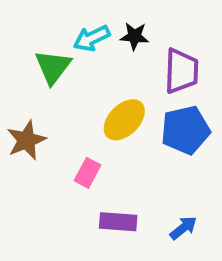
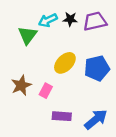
purple trapezoid: (181, 71) -> (95, 21), moved, turned -105
brown star: (26, 140) -> (21, 85), moved
blue arrow: (183, 228) -> (96, 119), size x1.6

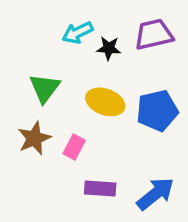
black star: (70, 19) -> (109, 48), moved
green triangle: (28, 35) -> (45, 88), moved
yellow ellipse: (65, 63) -> (105, 102), turned 65

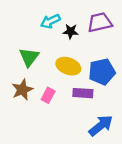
purple rectangle: (100, 189) -> (83, 93), moved

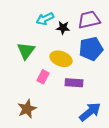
blue pentagon: (102, 72) -> (91, 49), moved
brown star: (22, 90) -> (27, 109), moved
pink rectangle: (48, 95) -> (43, 77), moved

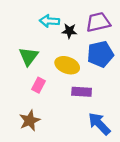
cyan arrow: (45, 19) -> (50, 21), turned 30
pink rectangle: (43, 77) -> (38, 85), moved
blue arrow: (90, 112) -> (99, 124), turned -95

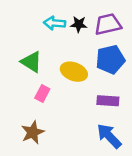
black star: (69, 31) -> (79, 24), moved
green triangle: (29, 56) -> (31, 62), turned -35
purple rectangle: (82, 92) -> (108, 101), moved

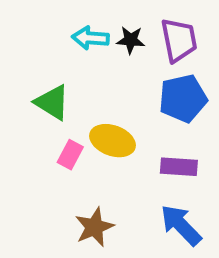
purple trapezoid: (108, 24) -> (179, 40), turned 92
yellow ellipse: (74, 72) -> (113, 141), moved
brown star: (33, 132) -> (94, 227), moved

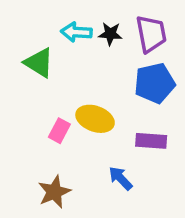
green triangle: (52, 102) -> (39, 63), moved
blue arrow: (181, 225) -> (121, 178), moved, size x0.7
brown star: (94, 227) -> (54, 192), moved

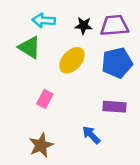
cyan arrow: (76, 32) -> (44, 20), moved
purple trapezoid: (151, 34) -> (114, 26), turned -84
yellow ellipse: (95, 119) -> (72, 60), moved, turned -68

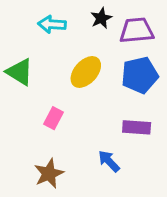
black star: (84, 26) -> (101, 18), moved, turned -30
green triangle: (29, 47) -> (20, 72), moved

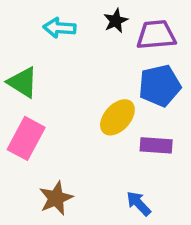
yellow ellipse: (86, 72) -> (117, 117), moved
pink rectangle: (54, 118) -> (26, 138), moved, size x1.6
blue arrow: (109, 161) -> (139, 203), moved

